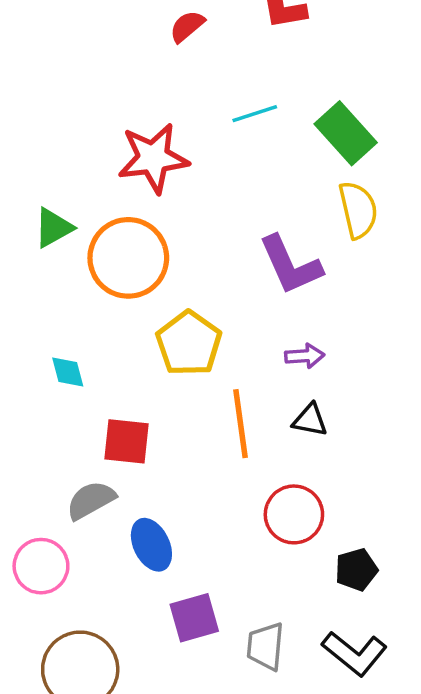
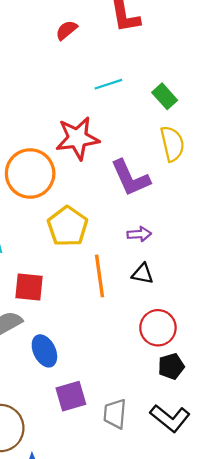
green rectangle: (346, 133) -> (165, 96), size x0.7
red star: (153, 158) -> (77, 138), moved
red circle: (294, 514) -> (158, 328), moved

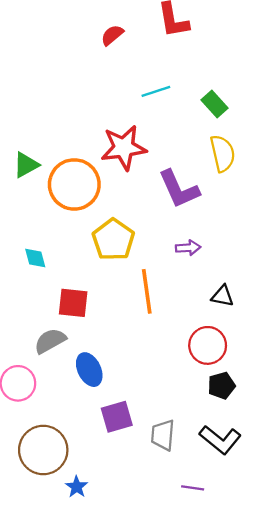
black triangle: (143, 274) -> (223, 296), moved

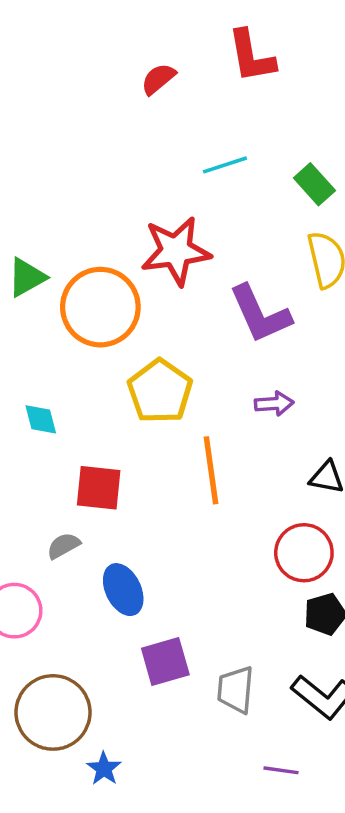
gray semicircle: (50, 341) -> (64, 546), size x0.7

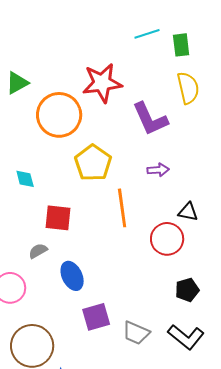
cyan line: (225, 165) -> (147, 34), moved
green rectangle: (314, 184) -> (181, 45), turned 35
green triangle: (27, 277) -> (17, 83), moved
red circle: (304, 553) -> (167, 239), moved
gray trapezoid: (235, 690) -> (136, 333), turned -72

